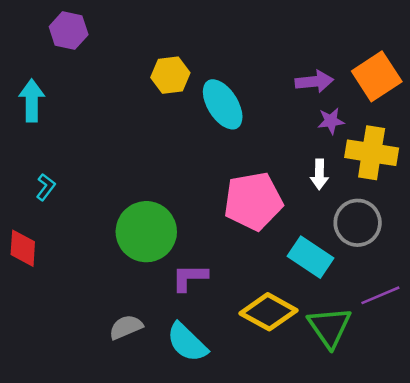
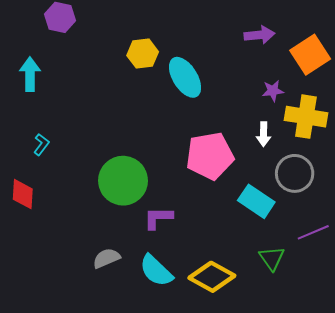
purple arrow: (314, 81) -> (259, 35), moved
yellow diamond: (268, 312) -> (212, 277), moved
green triangle: (330, 327) -> (272, 258), size x0.7

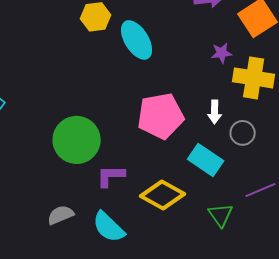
white arrow: (264, 134) -> (215, 112), moved
gray circle: (295, 173) -> (243, 133), size x0.7
yellow diamond: (212, 277) -> (163, 195), moved

